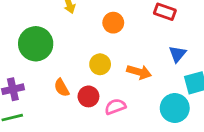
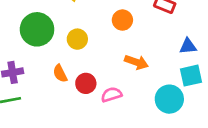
orange circle: (113, 23) -> (122, 20), moved
blue triangle: (177, 54) -> (188, 46), moved, turned 42
yellow circle: (100, 64) -> (77, 39), moved

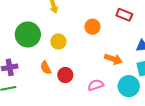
orange arrow: (136, 62) -> (113, 59), moved
pink semicircle: (111, 95) -> (96, 85), moved

